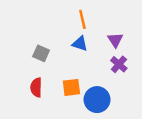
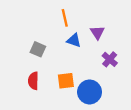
orange line: (82, 19) -> (65, 18), moved
purple triangle: (115, 40) -> (97, 32), moved

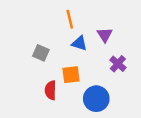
red semicircle: (33, 81) -> (51, 90), moved
orange square: (66, 81) -> (71, 75), moved

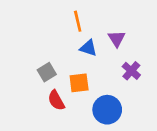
gray square: (41, 53) -> (47, 72), moved, turned 35
red semicircle: (51, 90) -> (56, 100), turned -30

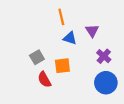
blue circle: (107, 110) -> (106, 83), moved

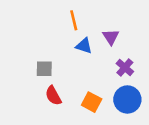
gray square: (37, 57) -> (44, 69), turned 32
orange square: (62, 66) -> (92, 102), moved, turned 35

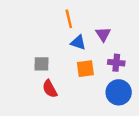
purple cross: (125, 68) -> (116, 63), turned -35
orange square: (92, 102) -> (85, 69), moved, turned -36

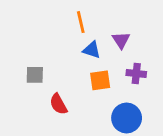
gray square: (41, 64) -> (35, 75), moved
blue circle: (119, 92) -> (127, 118), moved

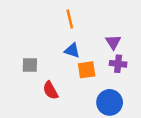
purple triangle: (121, 40) -> (113, 42), moved
blue triangle: (92, 50) -> (72, 50), moved

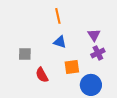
purple cross: (118, 64) -> (98, 53), turned -32
orange square: (87, 70) -> (72, 67), moved

